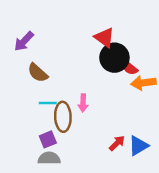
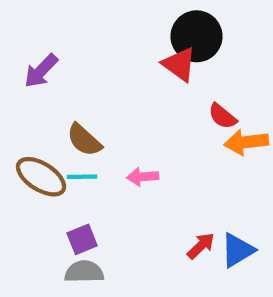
black circle: (114, 58) -> (197, 36), moved
brown semicircle: (38, 73) -> (84, 140), moved
pink arrow: (83, 103) -> (143, 177), turned 84
brown ellipse: (63, 117) -> (41, 177), moved, turned -56

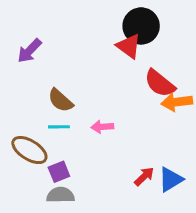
red semicircle: (222, 116) -> (160, 83), size x1.5
brown ellipse: (41, 177) -> (29, 150), moved

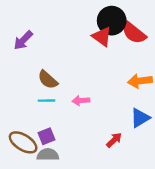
red semicircle: (160, 83) -> (134, 33), moved
brown ellipse: (29, 150) -> (23, 142), moved
blue triangle: (171, 179) -> (140, 118), moved

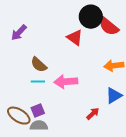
red triangle: (102, 37) -> (75, 38), moved
pink arrow: (81, 101) -> (66, 82), size x1.6

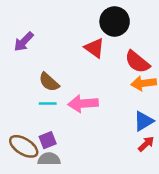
red semicircle: (109, 27) -> (137, 62), moved
red arrow: (93, 114) -> (146, 144), moved

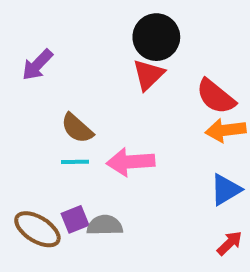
black circle: (115, 21) -> (156, 37), moved
red triangle: (94, 48) -> (148, 75), turned 40
red arrow: (146, 144) -> (230, 243), moved
gray semicircle: (49, 159) -> (105, 225), moved

